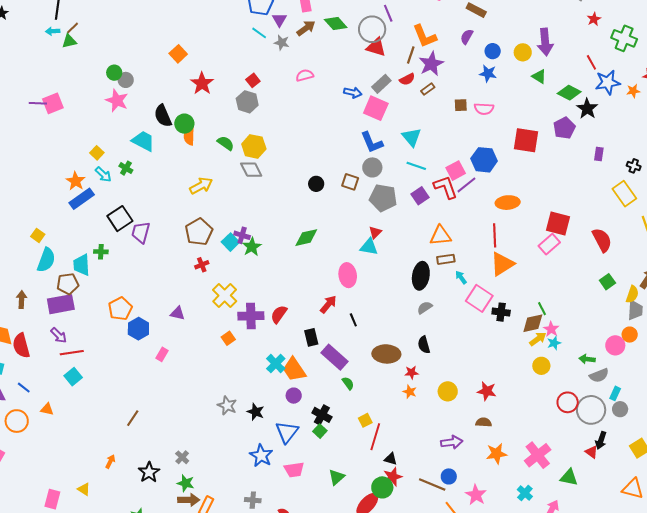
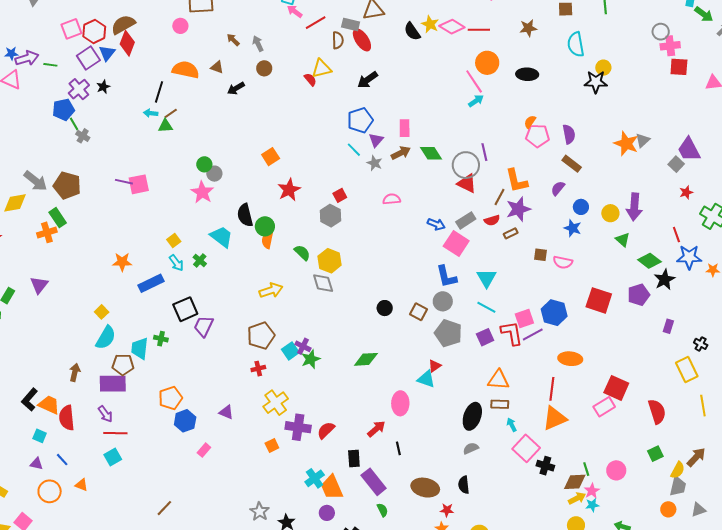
orange star: (76, 181) -> (122, 262), moved, turned 30
pink circle: (615, 345) -> (616, 470), moved

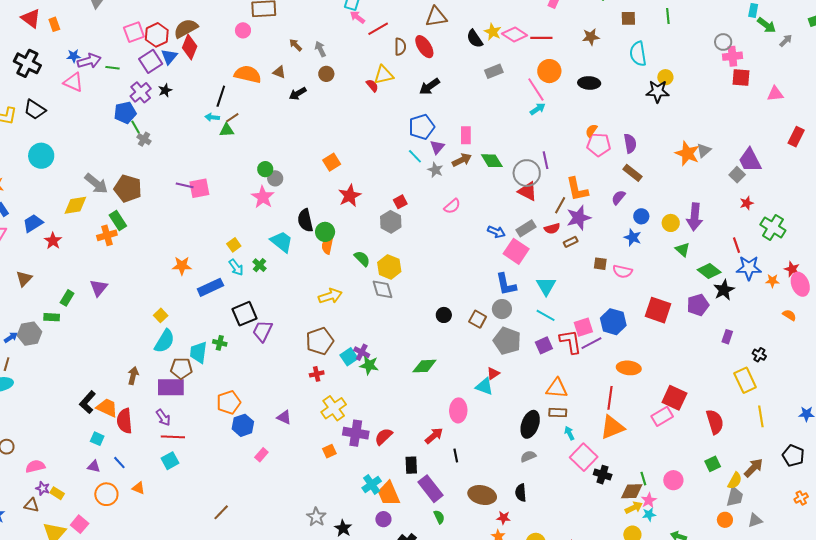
gray rectangle: (351, 25) -> (494, 71), moved, turned -36
pink semicircle: (392, 199) -> (452, 206), turned 144
green star: (311, 359) -> (369, 365), turned 30

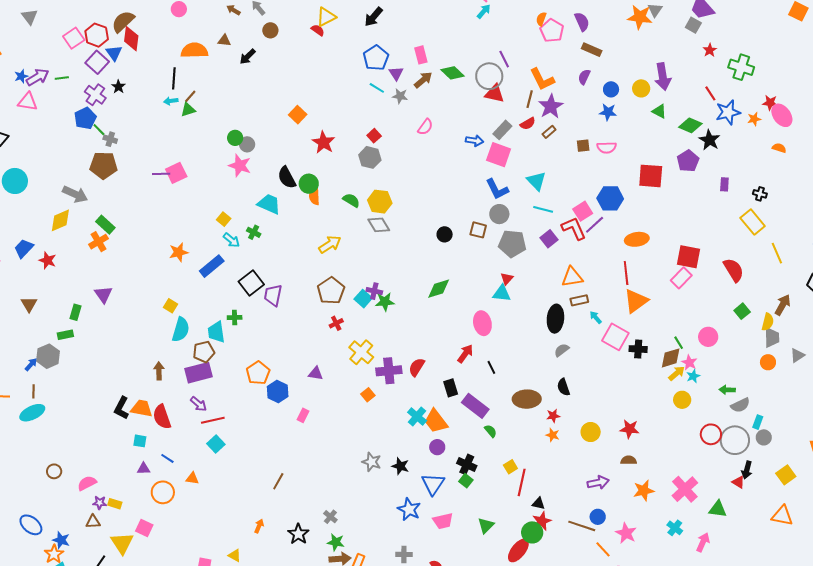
pink pentagon: (599, 145) -> (552, 31), turned -30
brown pentagon: (128, 189) -> (104, 165), moved

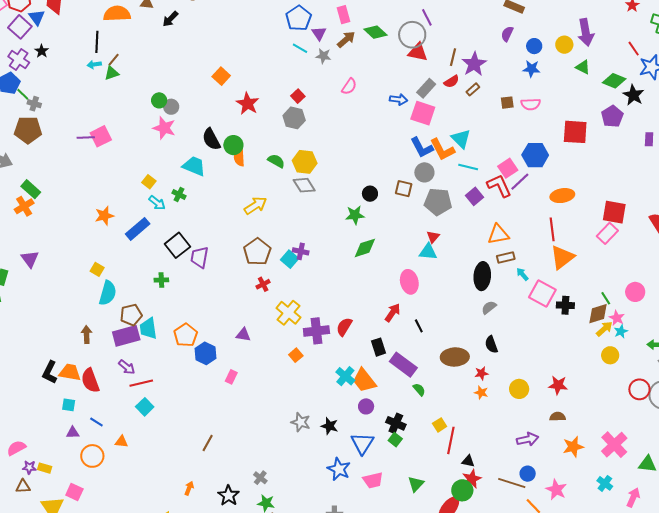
orange L-shape: (542, 79) -> (442, 150), moved
green star: (385, 302) -> (355, 215), moved
cyan trapezoid: (216, 332) -> (148, 328), moved

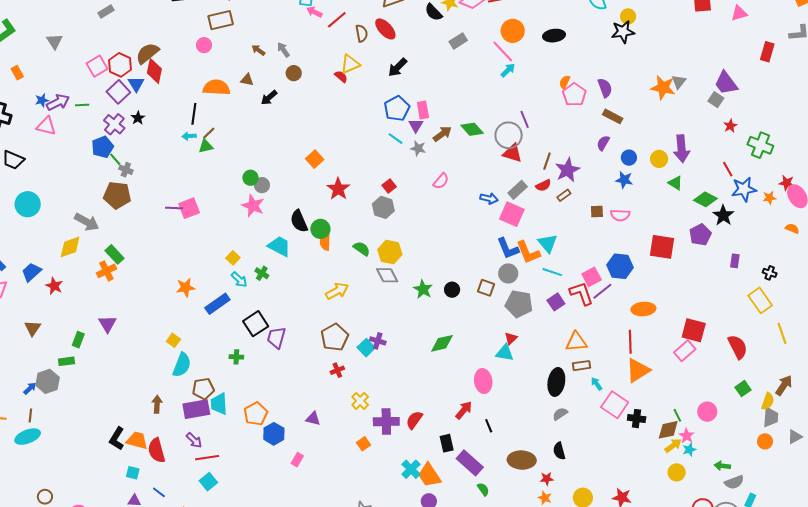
pink rectangle: (344, 15) -> (423, 110), moved
green star: (355, 215) -> (423, 289), moved, turned 30
yellow cross: (289, 313) -> (360, 401), size x0.7

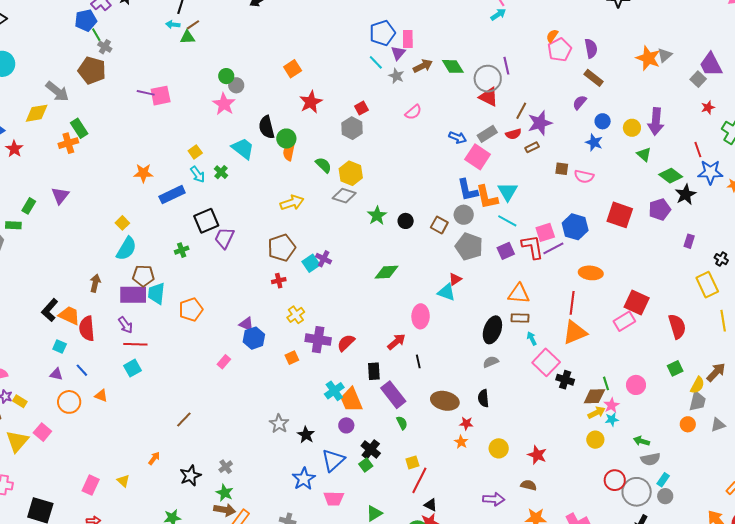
gray diamond: (387, 275) -> (344, 196), turned -55
green cross: (236, 357) -> (182, 250), turned -32
blue hexagon: (274, 434) -> (254, 338), moved

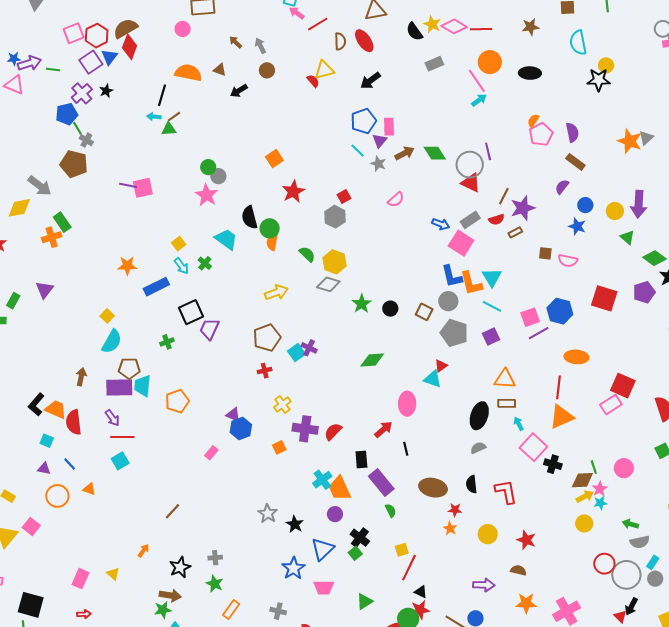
red L-shape: (532, 247) -> (506, 492), moved
gray cross: (226, 467) -> (215, 558), turned 32
brown arrow: (225, 510) -> (170, 595), moved

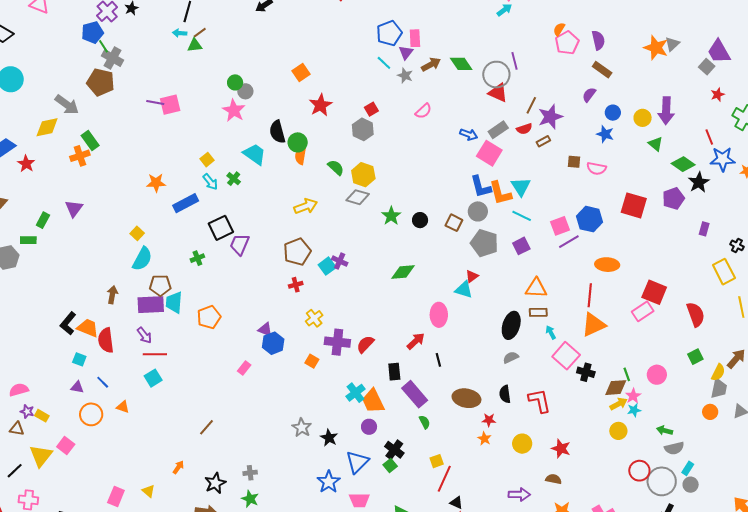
gray cross: (86, 140) -> (113, 58), size x1.5
orange square: (279, 447) -> (312, 361), turned -32

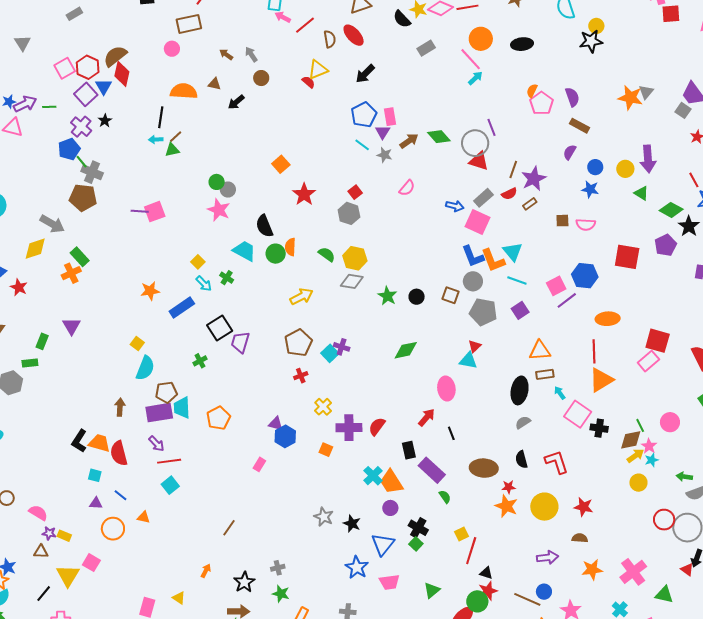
green circle: (298, 142) -> (276, 254), moved
pink semicircle: (19, 390) -> (38, 513), turned 54
orange star: (484, 439) -> (506, 506), size x1.6
yellow circle: (522, 444) -> (544, 507), size x1.4

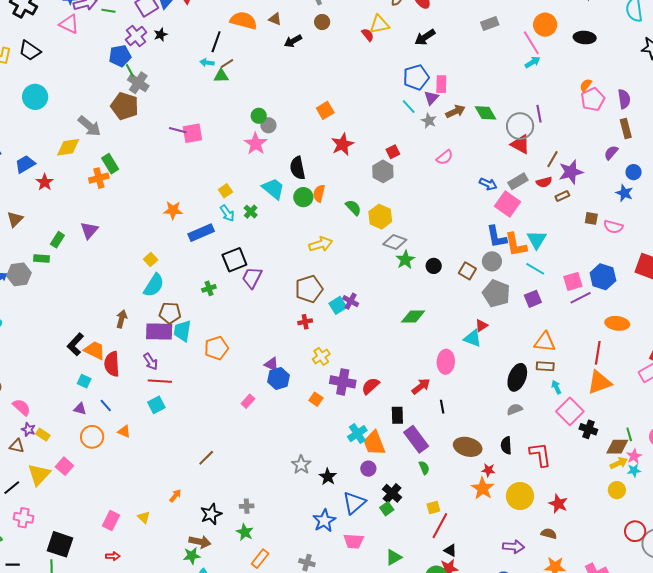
brown rectangle: (580, 126) -> (626, 129), turned 36
gray diamond: (352, 281) -> (395, 242), moved

